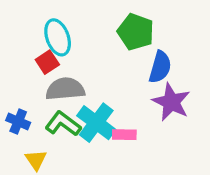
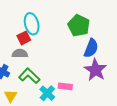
gray semicircle: (65, 89) -> (20, 54), moved, size x0.7
cyan cross: (96, 123) -> (47, 93), moved, size x0.7

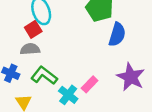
purple star: (95, 70) -> (131, 77), moved
pink rectangle: (65, 86) -> (90, 84), turned -48

